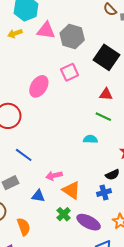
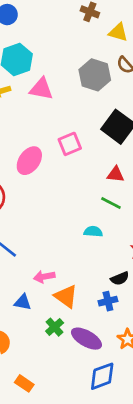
gray hexagon: (72, 36) -> (95, 75), moved

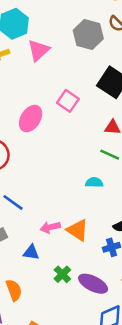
pink triangle: (41, 89) -> (39, 50), turned -50
pink square: (70, 144) -> (68, 101), turned -30
orange triangle: (66, 296) -> (78, 230), moved

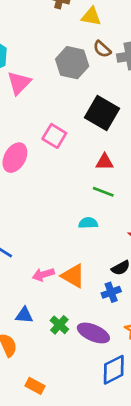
blue triangle: (31, 252) -> (24, 315), moved

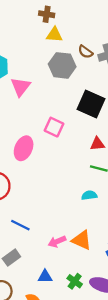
yellow triangle: (91, 16) -> (54, 35), moved

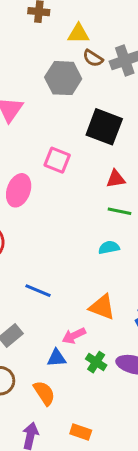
yellow triangle: (54, 35) -> (78, 34), moved
blue line: (20, 225) -> (38, 291), moved
pink arrow: (57, 242) -> (74, 336), moved

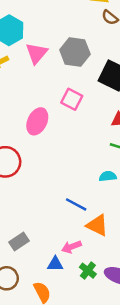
gray hexagon: (63, 78) -> (75, 52), moved
blue line: (38, 291) -> (76, 204), moved

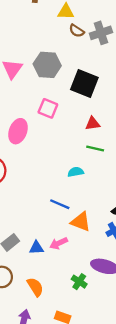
cyan semicircle: (108, 176) -> (76, 172), moved
blue triangle: (55, 264) -> (36, 248), moved
green cross: (88, 271) -> (79, 282), moved

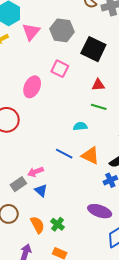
orange triangle: (81, 222) -> (90, 156), moved
pink arrow: (59, 243) -> (35, 172), moved
blue triangle: (36, 248) -> (41, 190), turned 40
green cross: (79, 282) -> (57, 224), moved

